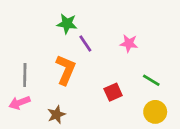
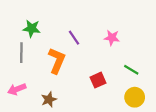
green star: (67, 24) -> (32, 29), moved
gray line: (25, 75) -> (21, 53), moved

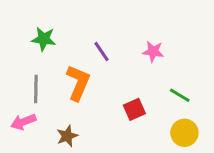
gray line: (21, 53) -> (36, 89), moved

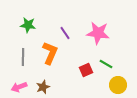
pink star: (153, 51) -> (98, 33), size x1.6
green line: (180, 95) -> (106, 64), moved
pink arrow: (23, 122) -> (19, 87), moved

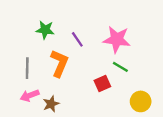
green star: (28, 25) -> (45, 30), moved
green line: (106, 64) -> (120, 67), moved
pink arrow: (19, 87) -> (30, 96), moved

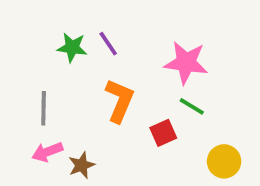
purple line: (77, 39) -> (108, 44), moved
orange L-shape: (59, 63) -> (120, 101), moved

